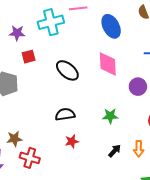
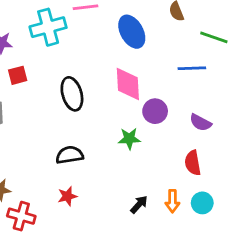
black ellipse: (67, 70) -> (72, 94), turned 35
purple circle: (138, 87) -> (155, 111), moved
green star: (110, 116) -> (129, 139), moved
red star: (72, 141) -> (67, 196), moved

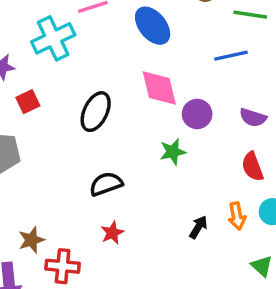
black ellipse: (72, 94) -> (96, 112), turned 52

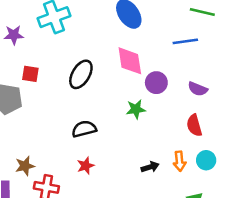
red square: (28, 102) -> (30, 74), moved, turned 30
black arrow: (198, 227) -> (150, 167), turned 36

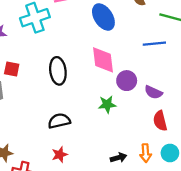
black ellipse: (81, 74) -> (58, 71), turned -40
purple semicircle: (198, 89) -> (153, 92), moved

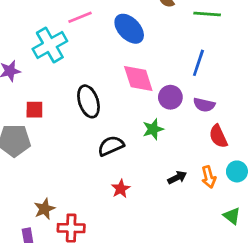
blue line: (154, 44) -> (198, 63), moved, turned -55
black semicircle: (59, 121) -> (111, 146), moved
red star: (60, 155) -> (121, 189), moved
black arrow: (118, 158) -> (177, 178), moved

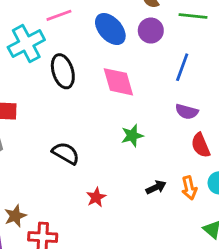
purple circle: (170, 97) -> (151, 31), moved
black ellipse: (88, 101) -> (63, 71), moved
black semicircle: (111, 146) -> (66, 153), moved, turned 52

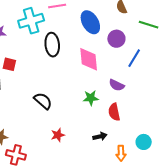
purple circle: (151, 31) -> (116, 39), moved
purple semicircle: (187, 112) -> (117, 85), moved
red semicircle: (201, 145) -> (114, 112), moved
orange arrow: (189, 188) -> (121, 153), moved

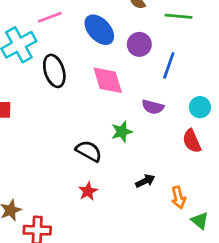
black semicircle: (43, 101) -> (89, 151), moved
red semicircle: (114, 112) -> (192, 141), moved
cyan circle: (144, 142) -> (200, 107), moved

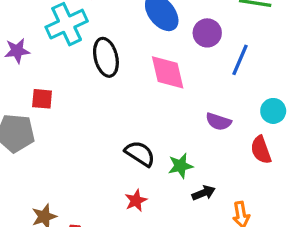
purple semicircle: (153, 107) -> (218, 122), moved
green star: (122, 132) -> (180, 166), moved

